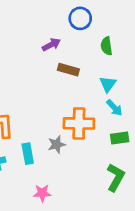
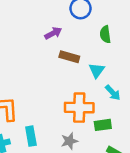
cyan triangle: (108, 84) -> (97, 70), moved
green rectangle: (120, 138) -> (103, 125), moved
gray star: (57, 144) -> (69, 141), moved

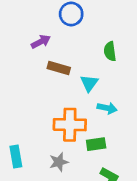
green semicircle: (105, 34) -> (110, 51), moved
cyan arrow: (113, 93) -> (107, 108), turned -35

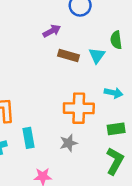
cyan triangle: (89, 83) -> (97, 55), moved
green rectangle: (96, 144) -> (116, 129), moved

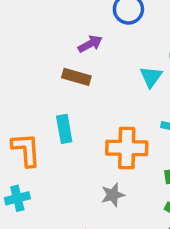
brown rectangle: (69, 55) -> (76, 77), moved
cyan rectangle: (29, 138) -> (64, 129), moved

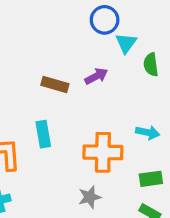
purple arrow: (90, 44) -> (96, 76), moved
cyan triangle: (151, 77) -> (126, 43), moved

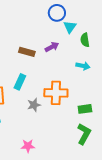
cyan arrow: (148, 132) -> (83, 66), moved
cyan rectangle: (43, 134) -> (20, 82), turned 35
gray star: (90, 197) -> (34, 105), moved

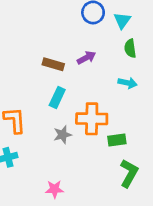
cyan triangle: (70, 27) -> (122, 20), moved
cyan rectangle: (20, 82) -> (57, 98), moved
green rectangle: (85, 109) -> (117, 140), moved

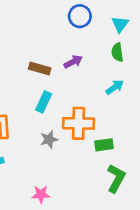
cyan triangle: (122, 20) -> (120, 24), moved
cyan arrow: (128, 83) -> (115, 87), turned -48

